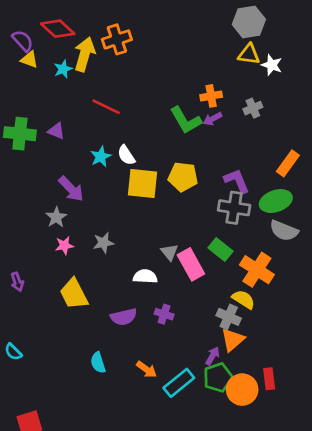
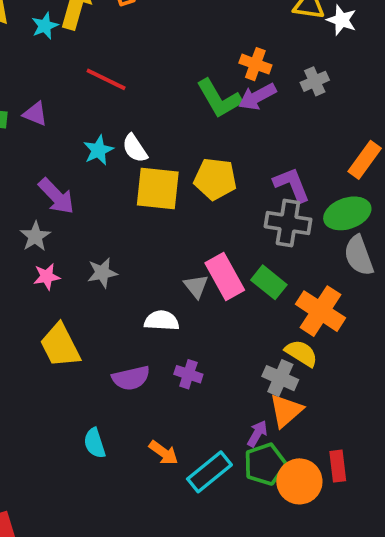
orange cross: (211, 96) -> (255, 64), turned 30
purple arrow: (213, 119) -> (257, 97), size x1.4
gray semicircle: (284, 231) -> (359, 256), turned 48
pink rectangle: (191, 264) -> (225, 277), moved

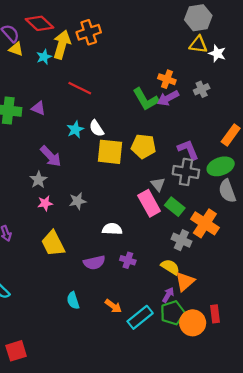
gray triangle: (196, 286) -> (158, 184), moved
yellow semicircle: (301, 353) -> (170, 267), moved
gray cross: (280, 378) -> (181, 240), moved

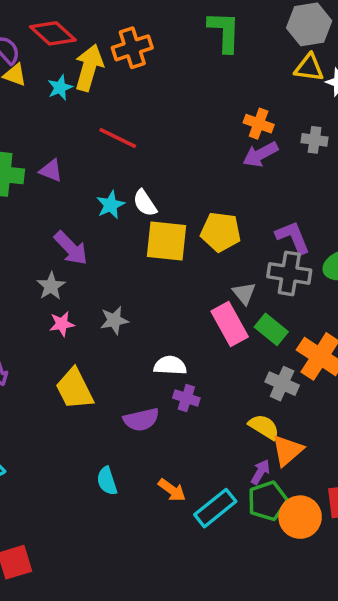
gray cross: (202, 89) -> (315, 140), turned 32
green L-shape: (146, 99) -> (224, 32), moved, turned -148
purple cross: (128, 260) -> (186, 398), moved

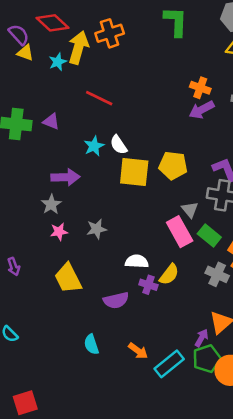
purple arrow: (71, 248) -> (65, 177), turned -48
yellow semicircle: (264, 427) -> (169, 274), moved, turned 95

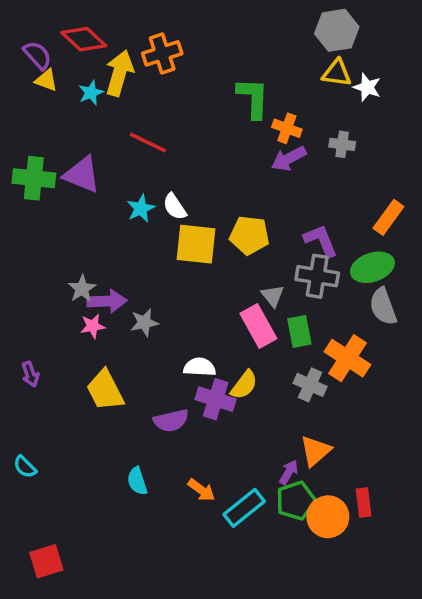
green L-shape: (176, 22) -> (253, 98), moved
purple triangle: (51, 121) -> (82, 175), size x1.6
purple arrow: (65, 177) -> (107, 301), moved
green rectangle: (209, 236) -> (299, 331), turned 40
purple cross: (148, 285) -> (216, 399), size x1.5

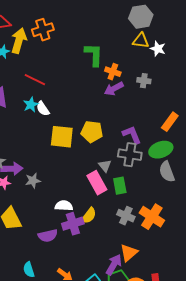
white semicircle: (175, 207) -> (43, 109), moved
cyan star: (141, 208) -> (31, 105), moved
orange cross: (347, 358) -> (152, 217), moved
purple cross: (216, 399) -> (73, 224), turned -35
purple arrow: (289, 472) -> (114, 265), size x1.5

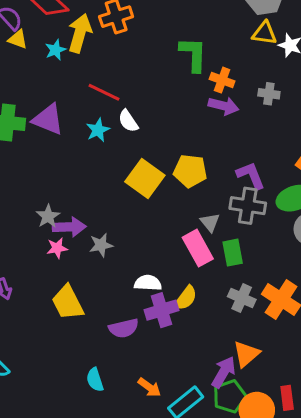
purple arrow: (114, 89) -> (224, 106), turned -138
white semicircle: (43, 109) -> (128, 121), moved
yellow square: (62, 137) -> (145, 178), turned 30

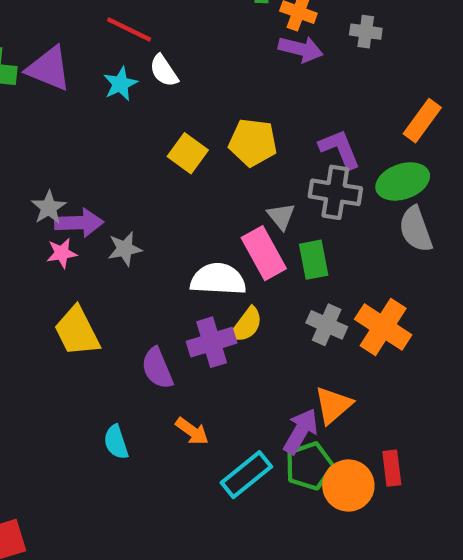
yellow square: (145, 178) -> (188, 153), size x0.7
white semicircle: (148, 283) -> (218, 279), moved, size x1.4
purple semicircle: (124, 328) -> (157, 368), turned 80
orange arrow: (149, 387) -> (192, 431), moved

